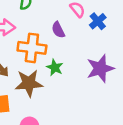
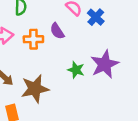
orange cross: (32, 48) -> (33, 39), moved, size x0.7
green star: (55, 68) -> (76, 70), moved

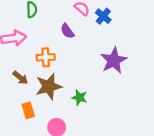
orange cross: (33, 39) -> (46, 57), moved
green star: (76, 70) -> (79, 97), moved

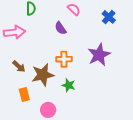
blue cross: (103, 16) -> (109, 17), moved
orange cross: (46, 57) -> (64, 59), moved

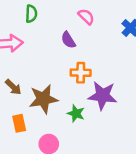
purple star: (99, 55) -> (103, 96), moved, turned 30
orange cross: (64, 59) -> (81, 73), moved

